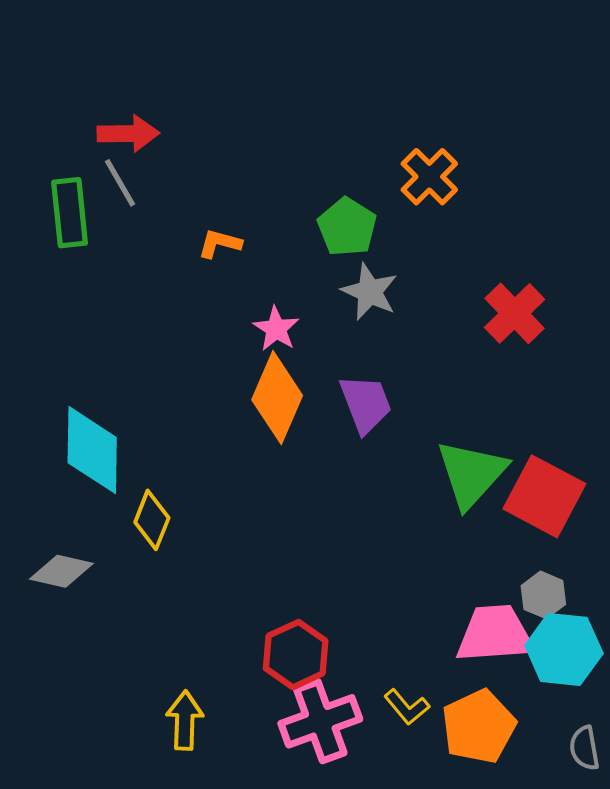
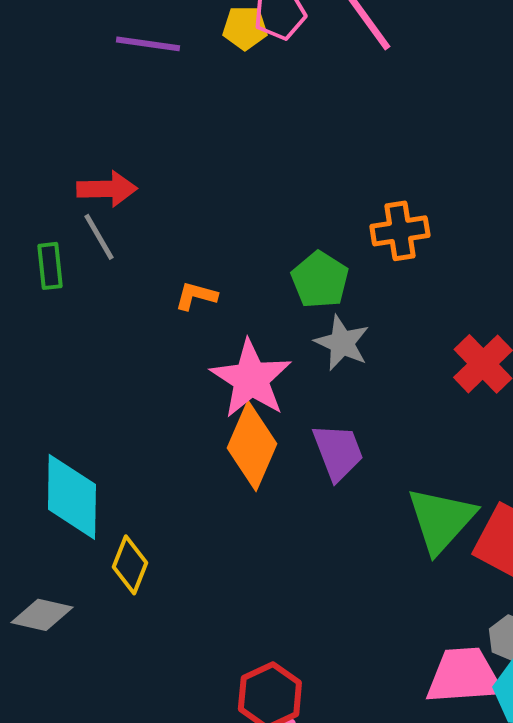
orange cross: (429, 177) -> (400, 231), turned 36
green rectangle: (70, 213) -> (50, 266), size x0.7
pink star: (276, 329) -> (251, 379), size x1.8

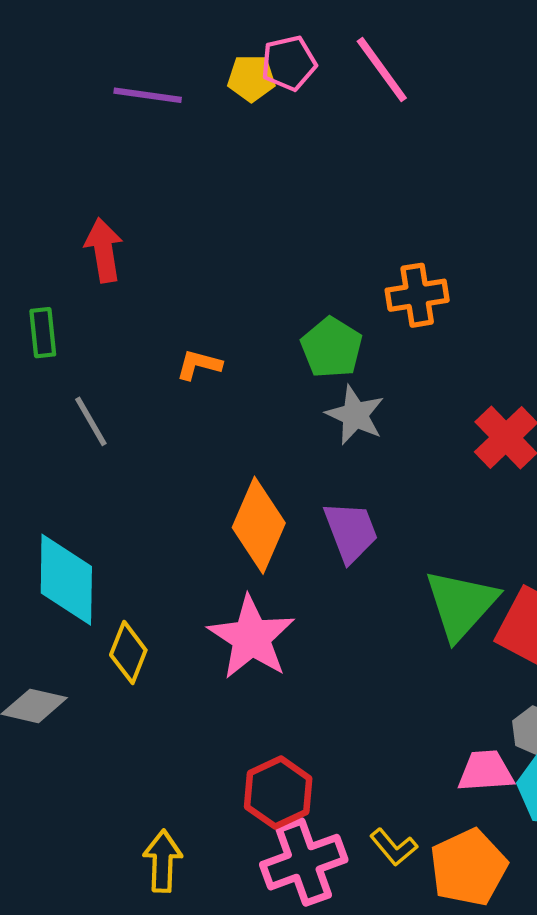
red arrow: (107, 189) -> (104, 250), turned -98
gray line: (99, 237) -> (91, 421), moved
pink star: (251, 379) -> (251, 637), moved
pink trapezoid: (464, 676) -> (486, 771), size x0.7

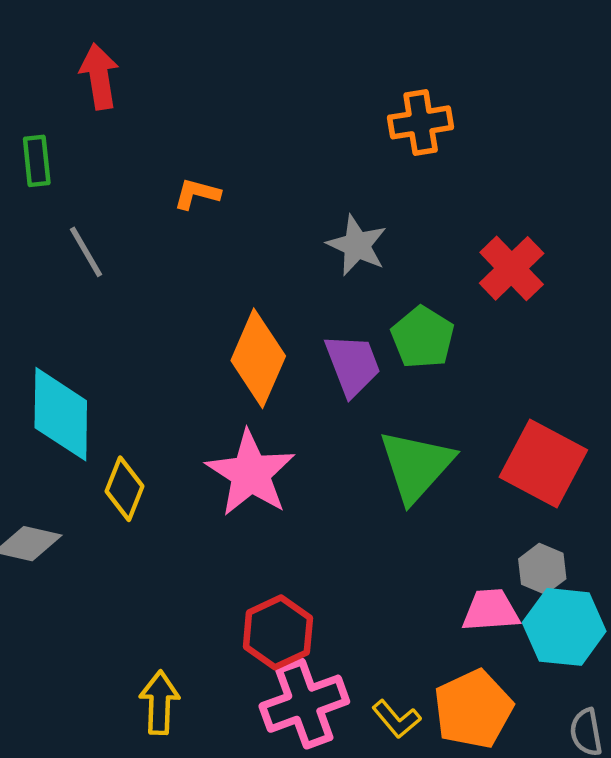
green pentagon: (332, 348) -> (423, 337), moved
green triangle: (461, 604) -> (416, 466), moved
yellow L-shape: (394, 847) -> (396, 719), moved

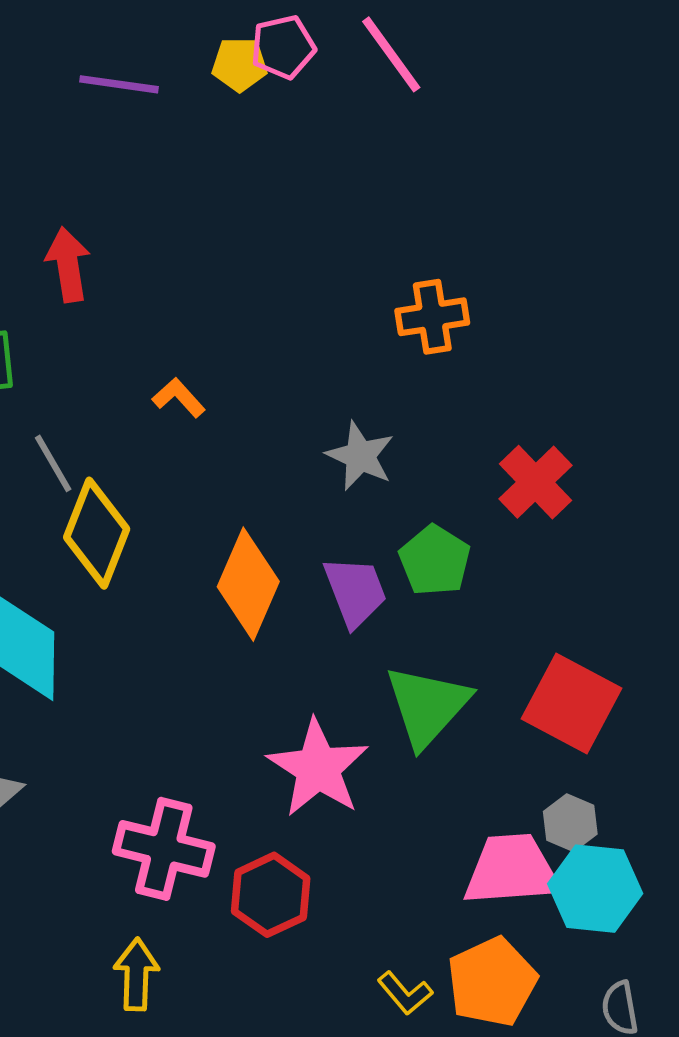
orange L-shape: (197, 194) -> (179, 398), turned 33
pink star: (251, 473) -> (318, 768), moved
yellow diamond: (124, 489) -> (97, 533), moved, size x1.5
pink trapezoid: (491, 610) -> (512, 870), size x1.5
pink cross: (304, 704) -> (164, 849), moved, turned 34

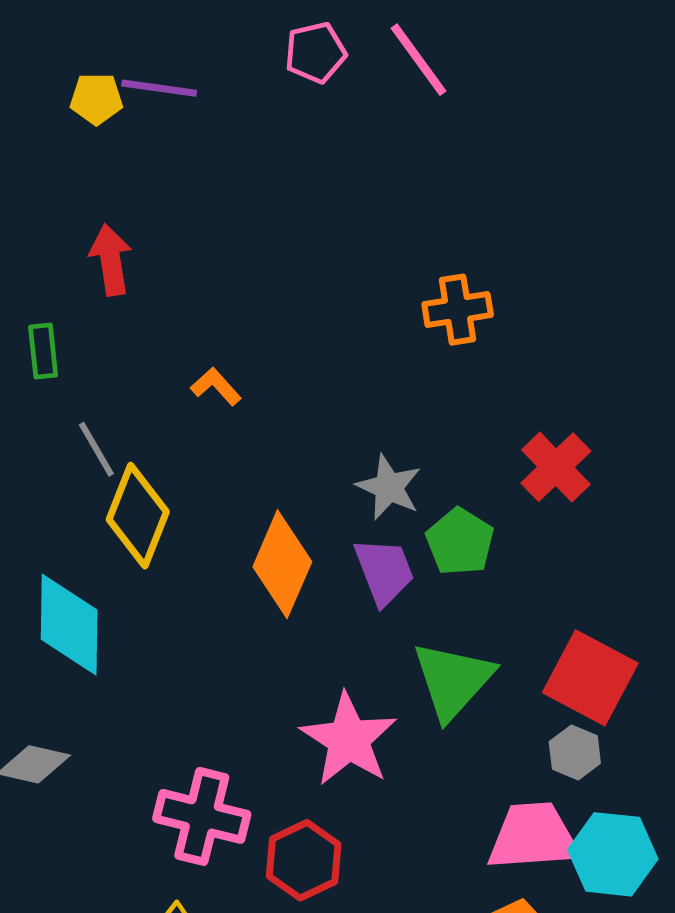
yellow pentagon: (240, 64) -> (96, 99), moved
gray star: (360, 456) -> (389, 487), moved
gray hexagon: (570, 823) -> (575, 752), moved

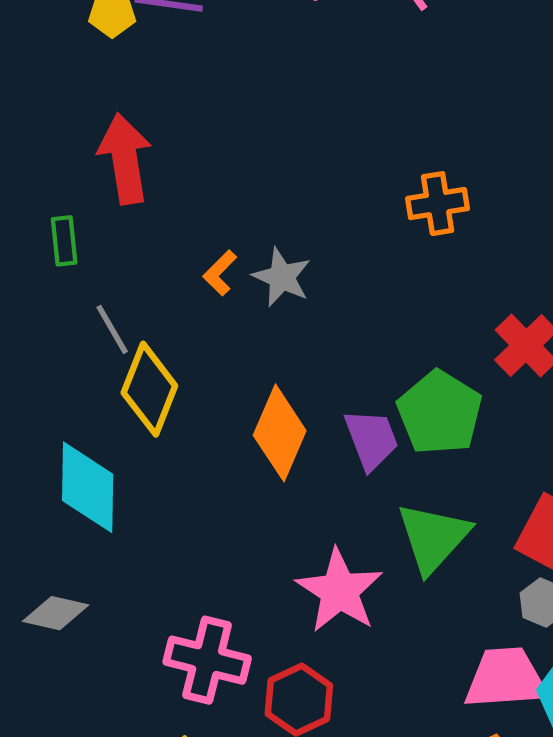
red arrow: (111, 260) -> (125, 159), size x1.4
orange L-shape: (216, 387) -> (220, 273), turned -93
gray star: (389, 487) -> (282, 277), moved
green pentagon: (460, 542) -> (440, 413), size x1.4

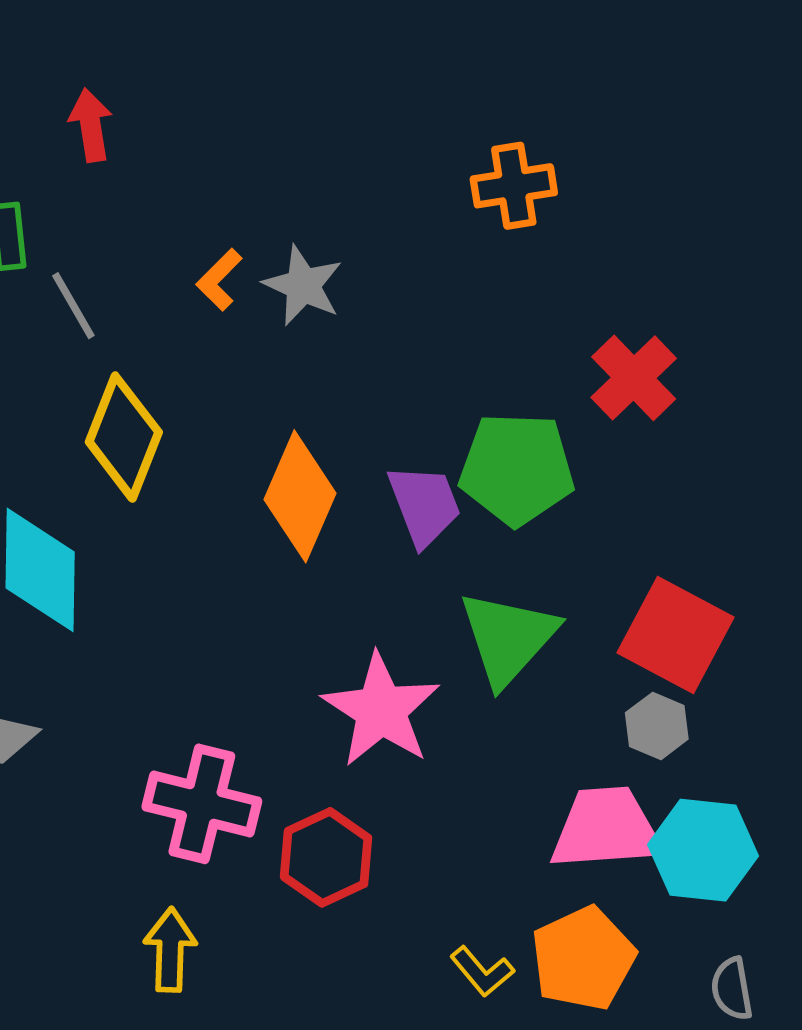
red arrow: (125, 159) -> (91, 125), size x0.6
gray line: (112, 329) -> (73, 306), moved
green pentagon: (440, 413) -> (517, 469), turned -30

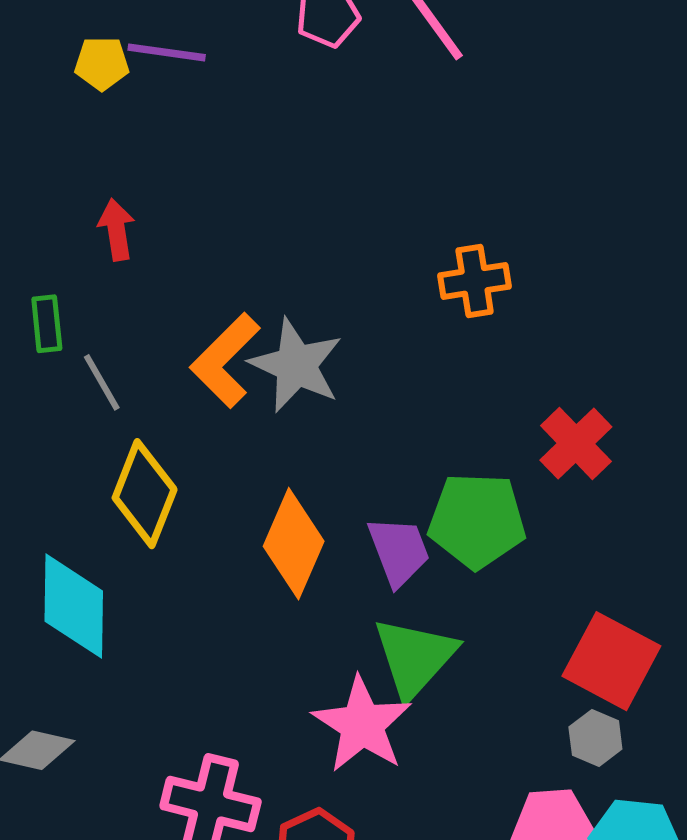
orange L-shape: (219, 280) -> (225, 360), size x1.8
gray star: (303, 285) -> (296, 365), size x1.4
green triangle: (508, 638) -> (415, 657), moved

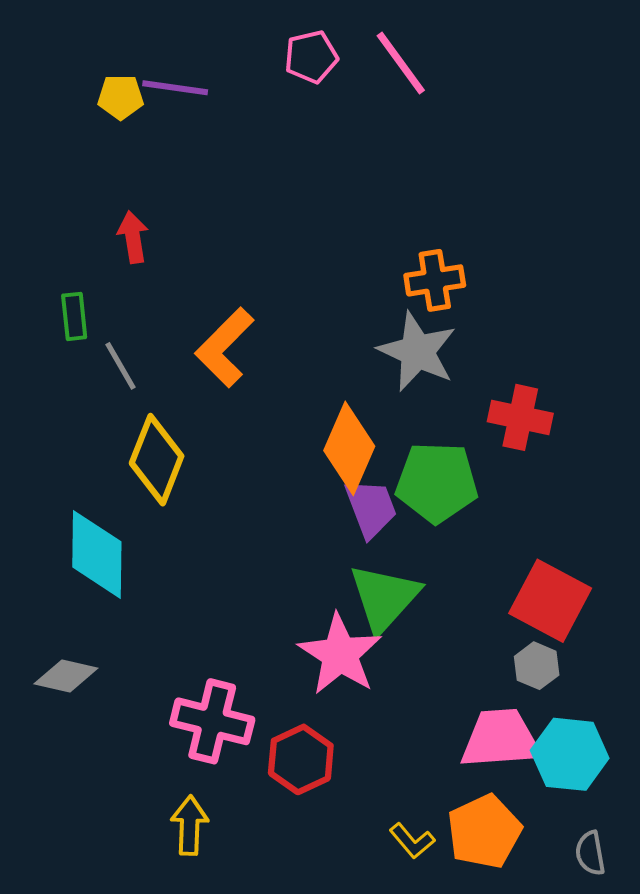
gray star: (296, 365) -> (417, 351), moved
red cross: (576, 444) -> (520, 417), turned -34
orange diamond: (294, 544) -> (349, 448), moved

